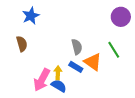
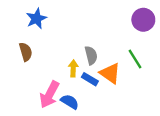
yellow arrow: (58, 73) -> (73, 68), moved

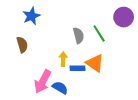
gray semicircle: (91, 55) -> (79, 35), moved
green line: (135, 59) -> (99, 33), moved
blue rectangle: (90, 79) -> (78, 68), turned -32

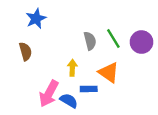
purple circle: (124, 17) -> (142, 42), moved
blue rectangle: (78, 68) -> (89, 89), moved

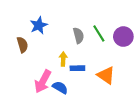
blue star: (36, 19) -> (39, 25), moved
orange triangle: (109, 73) -> (106, 75), moved
blue rectangle: (89, 89) -> (77, 68), moved

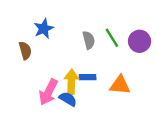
yellow arrow: (63, 59) -> (71, 82), moved, size x1.5
orange triangle: (106, 75) -> (120, 85), turned -30

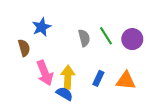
blue rectangle: (88, 77) -> (98, 78), moved, turned -64
orange triangle: (120, 85) -> (126, 81), moved
pink arrow: (48, 92) -> (45, 73), moved, turned -50

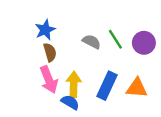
gray semicircle: (84, 38) -> (92, 42), turned -49
brown semicircle: (24, 48) -> (50, 52), moved
blue rectangle: (98, 78) -> (107, 86), size x1.6

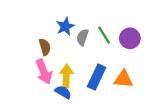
blue star: (45, 30) -> (65, 26), moved
gray semicircle: (92, 42) -> (83, 37), turned -98

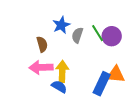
purple circle: (130, 38) -> (112, 36), moved
pink arrow: (44, 72) -> (41, 67), turned 110
blue rectangle: (97, 77) -> (102, 84), moved

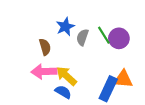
yellow arrow: (62, 71) -> (66, 76), turned -50

